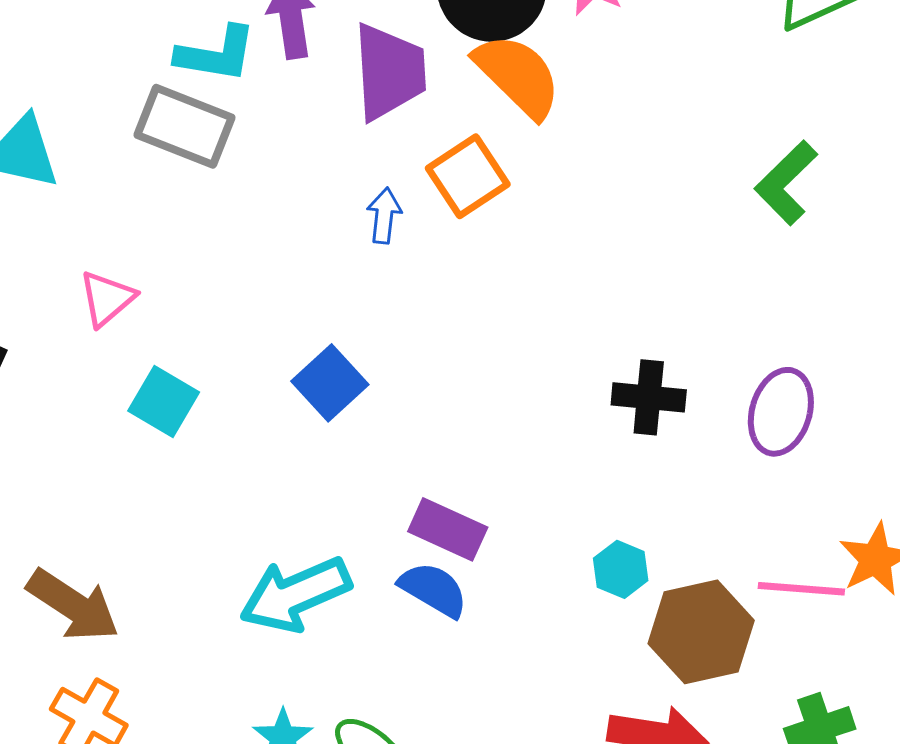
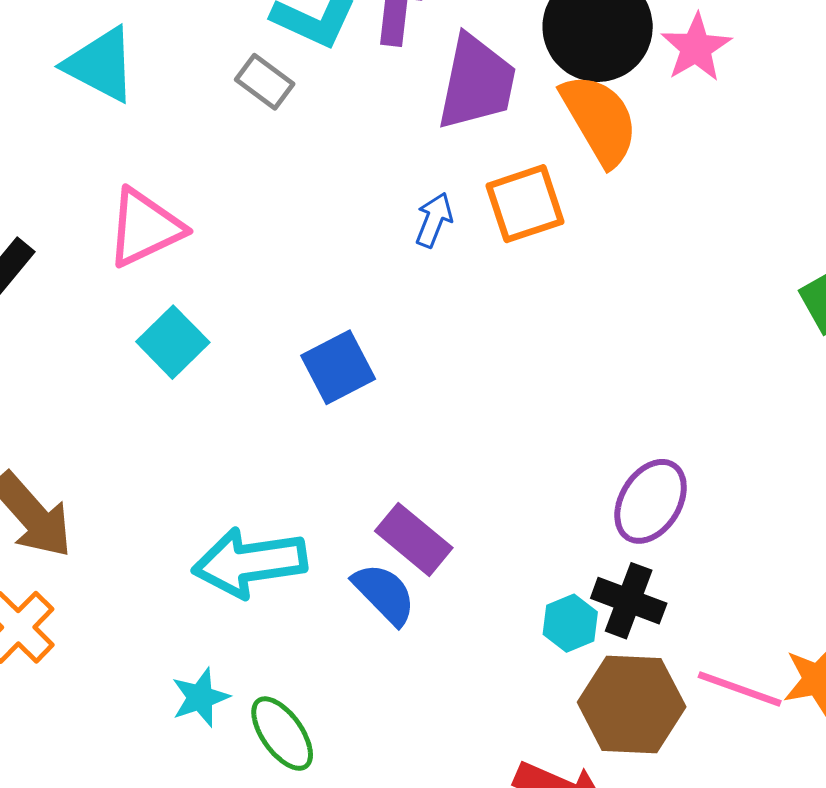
gray rectangle: (185, 126) -> (265, 82), size x0.6
pink triangle: (107, 298) -> (145, 228), size x1.4
black cross: (649, 397) -> (629, 601), moved
purple ellipse: (781, 412) -> (651, 501), moved

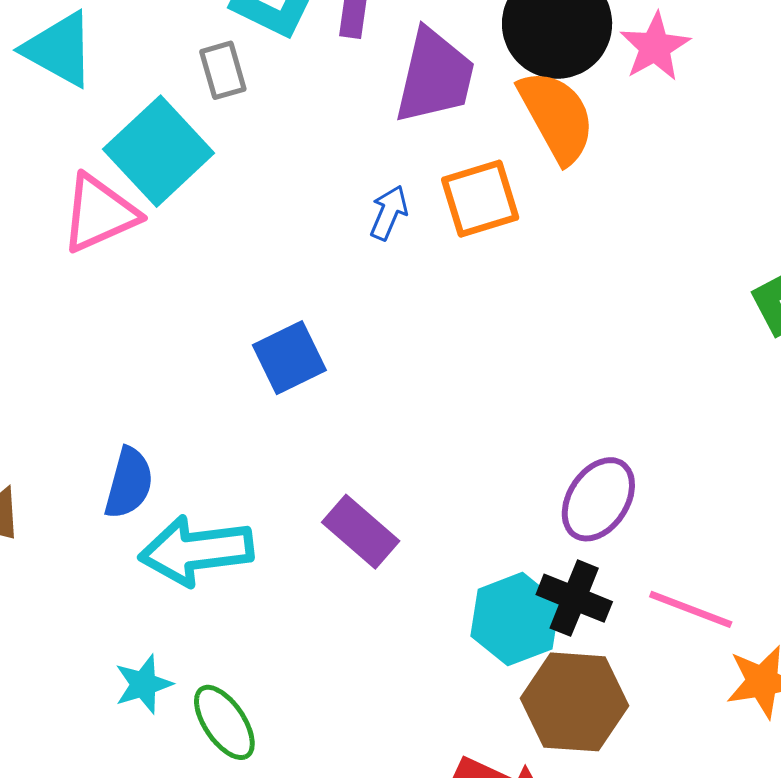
gray rectangle: (265, 82) -> (223, 70), turned 36
cyan square: (173, 342) -> (159, 151), moved, size x1.5
blue semicircle: (384, 594) -> (129, 483), moved, turned 58
cyan hexagon: (570, 623) -> (515, 619), size x1.6
pink line: (740, 689) -> (691, 609), moved

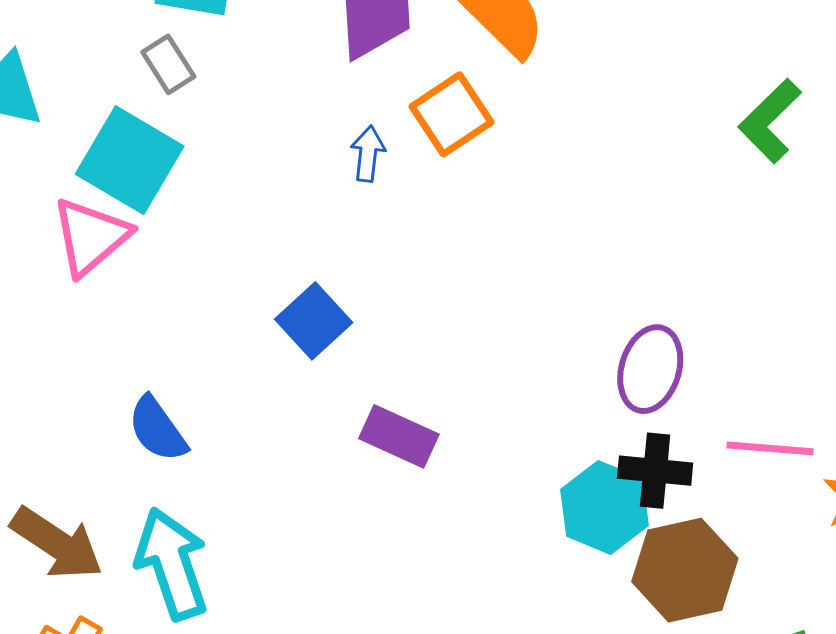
blue semicircle: (129, 483) -> (157, 429), moved, turned 146
purple rectangle: (361, 532) -> (399, 436), moved
cyan arrow: (196, 551) -> (172, 564), moved, turned 95

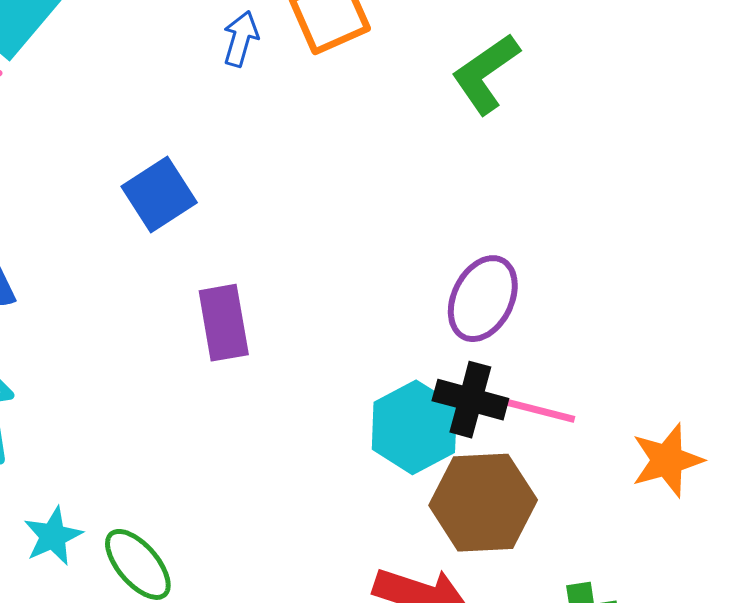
green L-shape: (770, 121) -> (486, 74), moved
purple rectangle: (399, 436) -> (224, 323), turned 46
pink line: (770, 448) -> (532, 409), moved

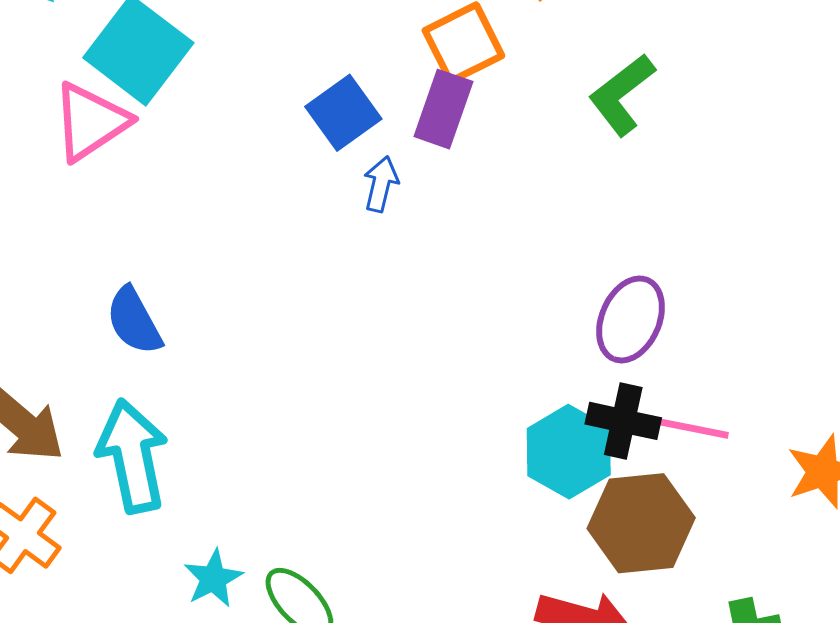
blue arrow: (241, 39) -> (381, 184), moved
blue square: (159, 194) -> (343, 113), moved
purple rectangle: (224, 323) -> (443, 109), moved, turned 32

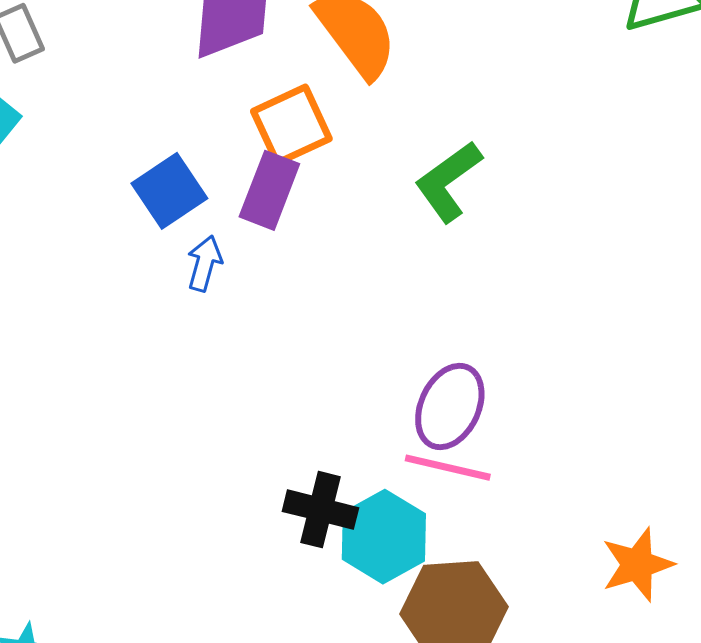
black cross: (623, 421) -> (320, 510), moved
pink line: (686, 427) -> (448, 468), moved

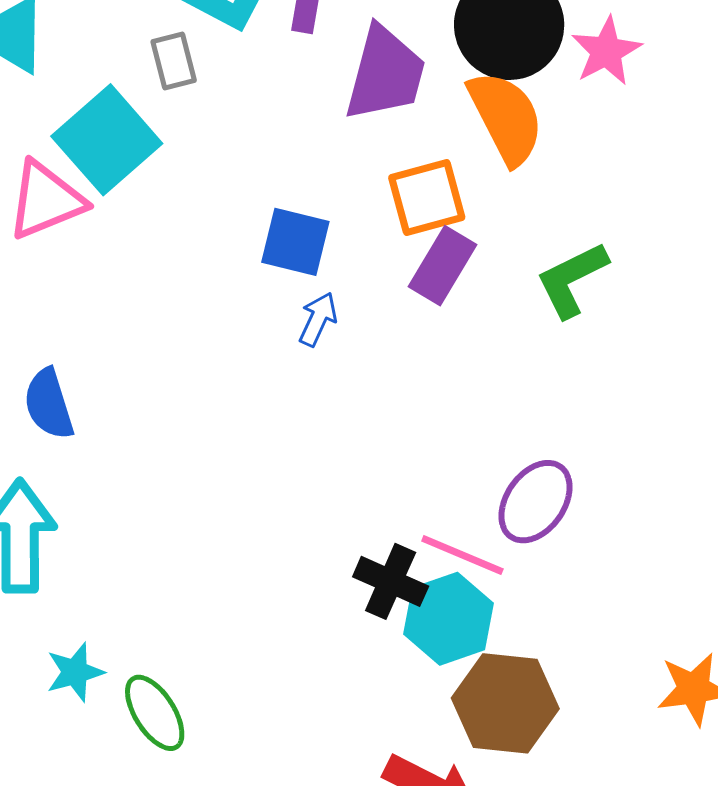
purple rectangle: (269, 190) -> (443, 266), moved
blue square: (169, 191) -> (295, 242), turned 38
pink line: (448, 468) -> (462, 555), moved

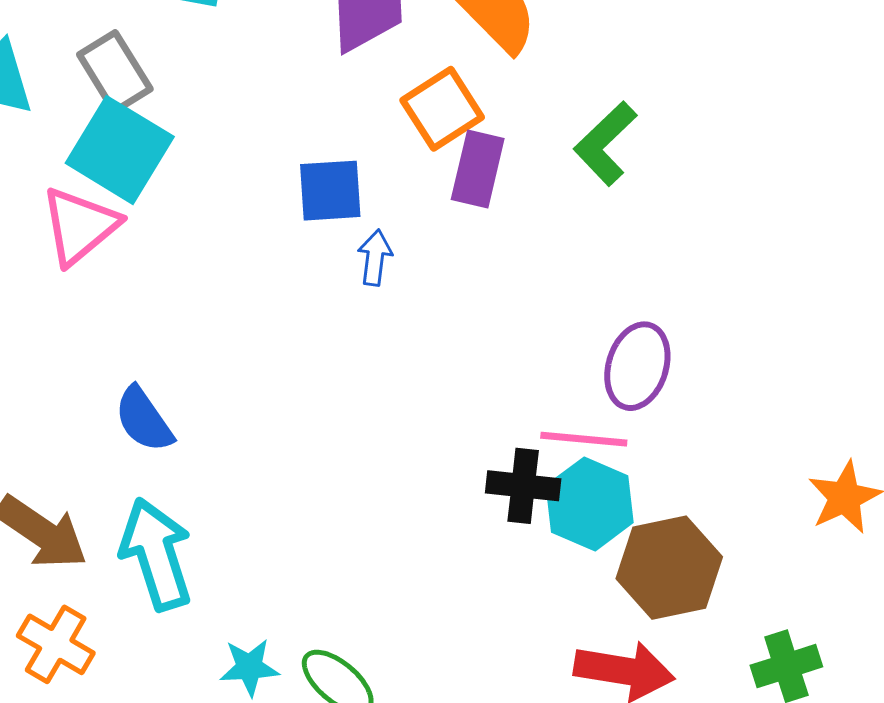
gray rectangle: (174, 61) -> (115, 72), moved, size x1.4
cyan star: (75, 672) -> (249, 667), turned 30

